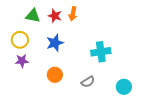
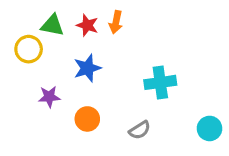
yellow circle: (20, 40) -> (29, 49), moved
purple star: (22, 61) -> (49, 97), moved
cyan circle: (124, 87) -> (210, 128), moved

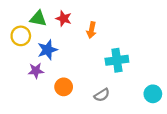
orange arrow: (116, 22) -> (91, 30), moved
blue star: (87, 68) -> (47, 50), moved

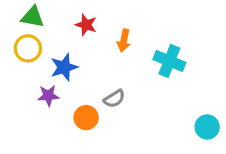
green triangle: (38, 19) -> (33, 17), moved
cyan cross: (117, 60) -> (169, 61), moved, turned 30
gray semicircle: (102, 95) -> (114, 99), moved

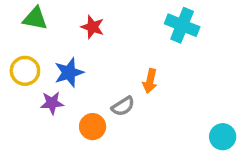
orange arrow: (124, 41) -> (150, 81), moved
yellow circle: (28, 48) -> (25, 71), moved
cyan cross: (169, 61) -> (182, 25), moved

